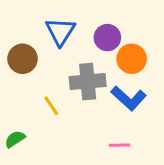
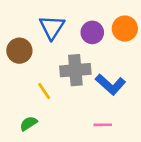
orange circle: (132, 59) -> (125, 29), moved
green semicircle: (15, 139) -> (29, 123), moved

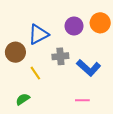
blue triangle: (52, 27) -> (38, 34), moved, turned 30
brown circle: (19, 51) -> (15, 52), moved
gray cross: (75, 70) -> (60, 56), size x0.7

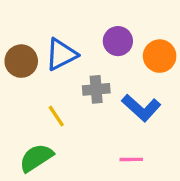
orange circle: (100, 23) -> (160, 56), moved
brown circle: (15, 52) -> (21, 61), moved
green semicircle: (23, 99) -> (36, 158), size x1.5

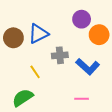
purple circle: (118, 41) -> (82, 19), moved

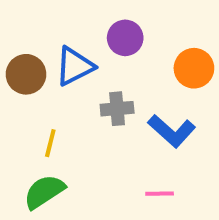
purple circle: (82, 19) -> (125, 38), moved
yellow line: (35, 72) -> (50, 143), moved, turned 48

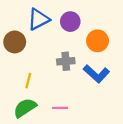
blue triangle: (75, 66) -> (39, 19), moved
orange circle: (194, 68) -> (98, 41), moved
pink line: (160, 194) -> (60, 108), moved

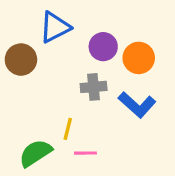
purple circle: (70, 22) -> (103, 47), moved
yellow line: (28, 81) -> (68, 129), moved

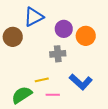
blue L-shape: (137, 105) -> (81, 82), moved
yellow line: (68, 129) -> (42, 80), turned 64

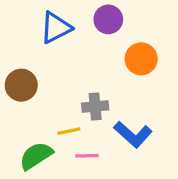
purple circle: (64, 29) -> (108, 19), moved
brown circle: (13, 37) -> (21, 85), moved
gray cross: (58, 54) -> (95, 107), moved

